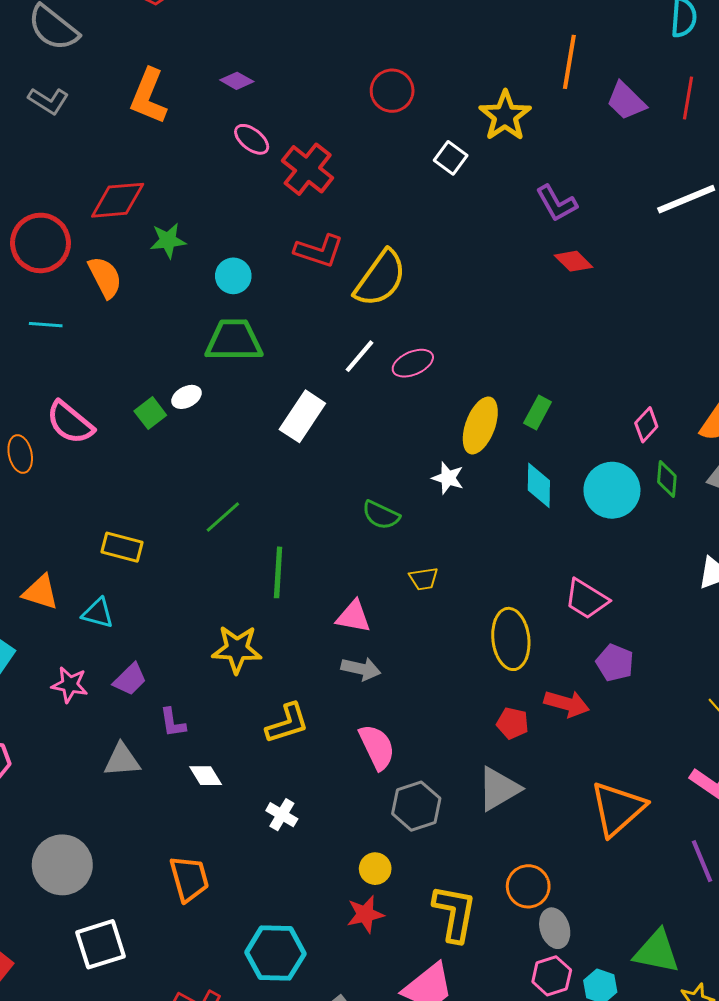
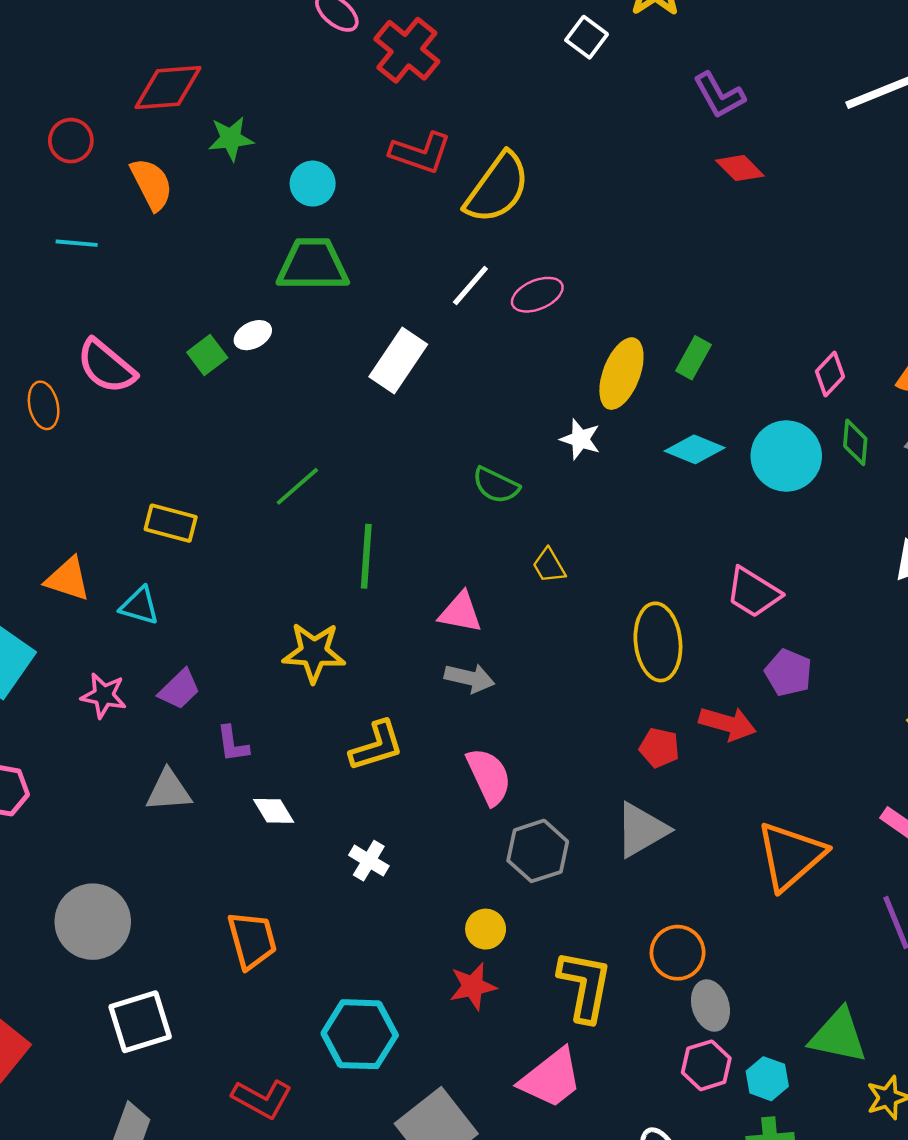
red circle: (41, 243) -> (71, 141), size x0.6
cyan diamond: (539, 485) -> (695, 449), turned -69
yellow trapezoid: (424, 579) -> (549, 566), turned 68

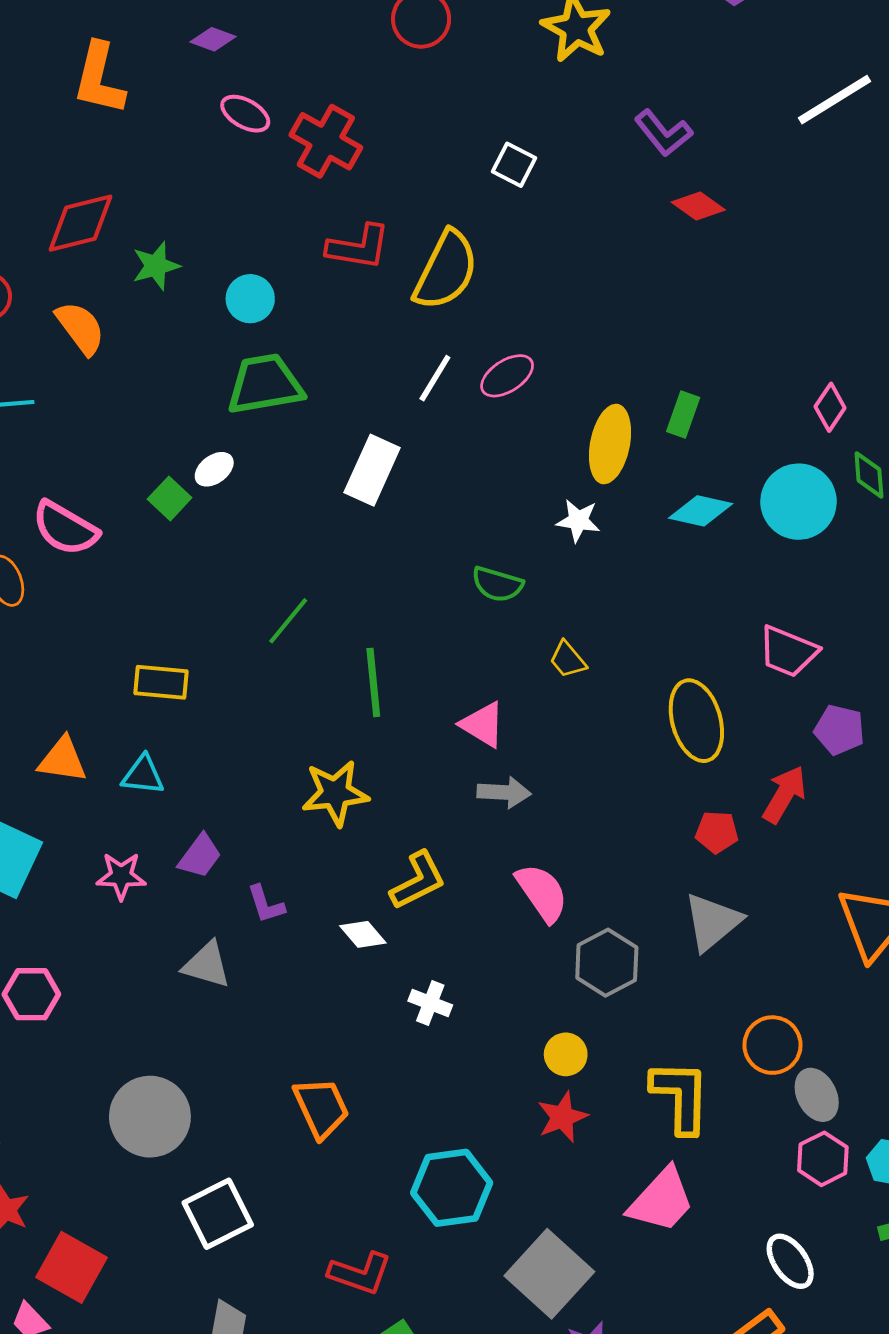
white square: (587, 37) -> (514, 165), moved
pink triangle: (460, 612) -> (483, 725), turned 30
red arrow: (728, 724) -> (784, 794), turned -66
gray triangle: (169, 791) -> (207, 965), turned 30
white diamond: (274, 811) -> (363, 934), moved

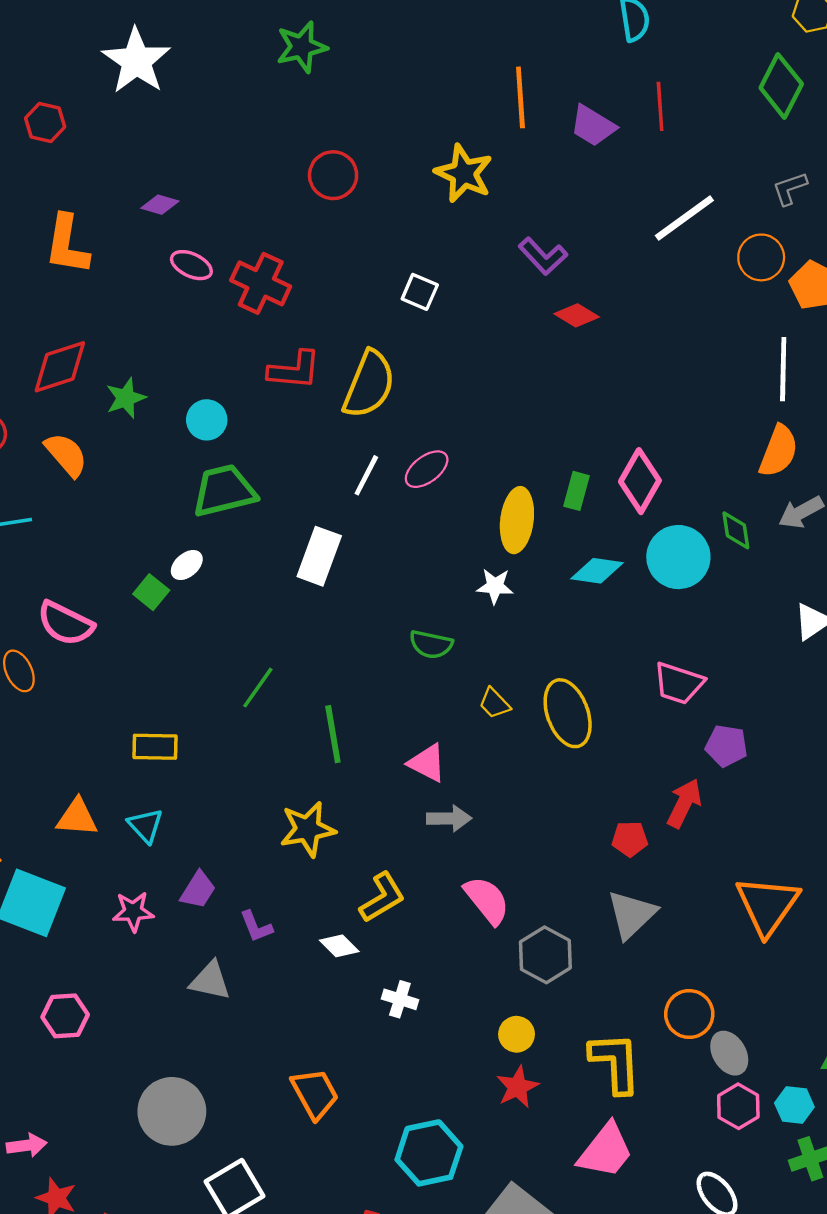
pink diamond: (830, 407) -> (640, 481), moved, size x1.6
yellow ellipse: (696, 721) -> (568, 713), moved
cyan triangle: (143, 775) -> (146, 826), turned 45

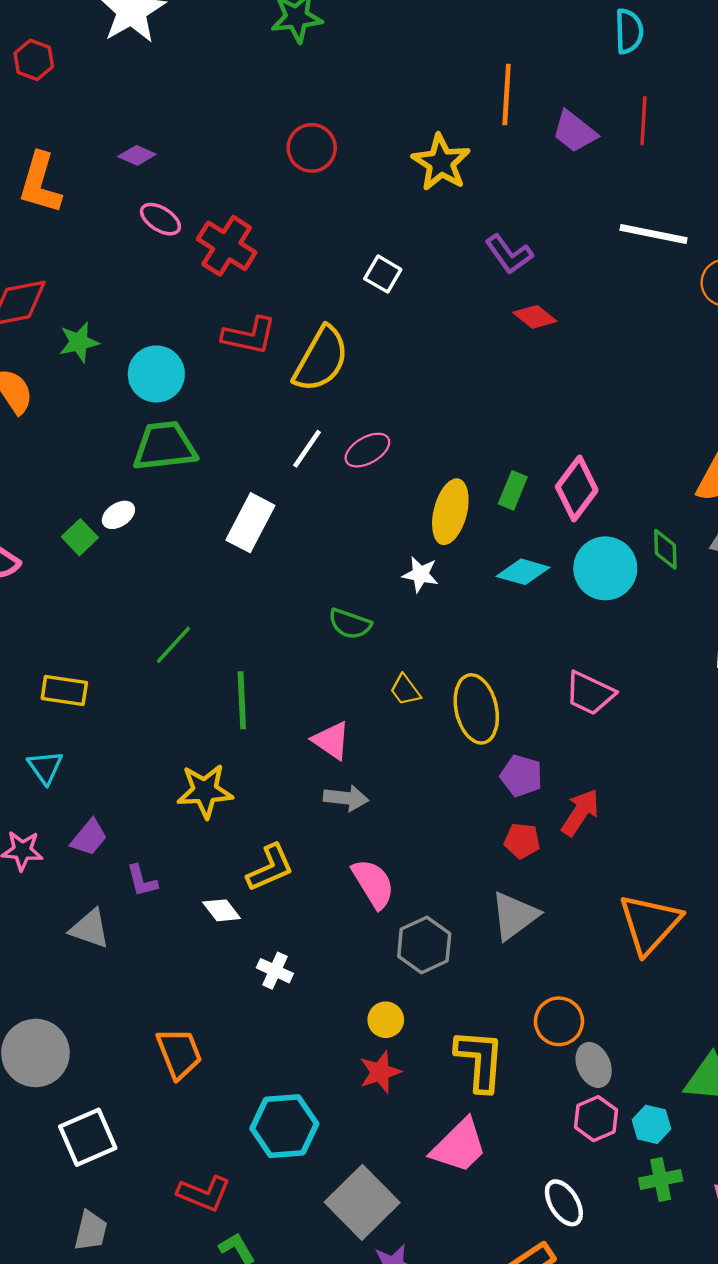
white line: (684, 218) -> (654, 234), turned 40
cyan circle: (207, 420) -> (156, 374), size x1.4
purple pentagon: (726, 746) -> (521, 776), moved

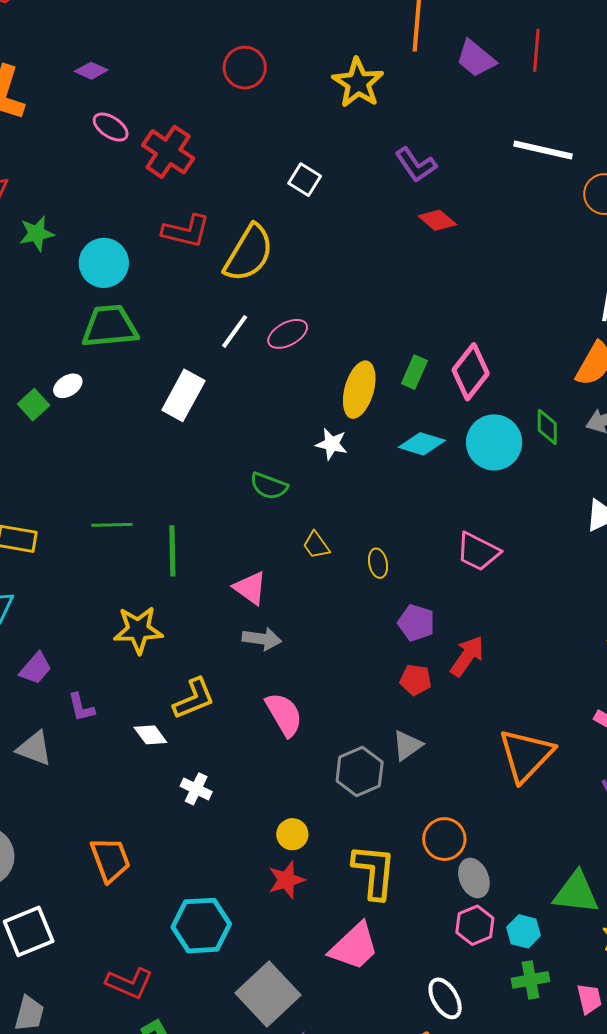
green line: (173, 645) -> (112, 525), moved, turned 45
yellow ellipse: (476, 709) -> (378, 563), size x0.5
gray triangle: (514, 916) -> (407, 745), size x0.7
gray hexagon: (424, 945) -> (360, 771), moved

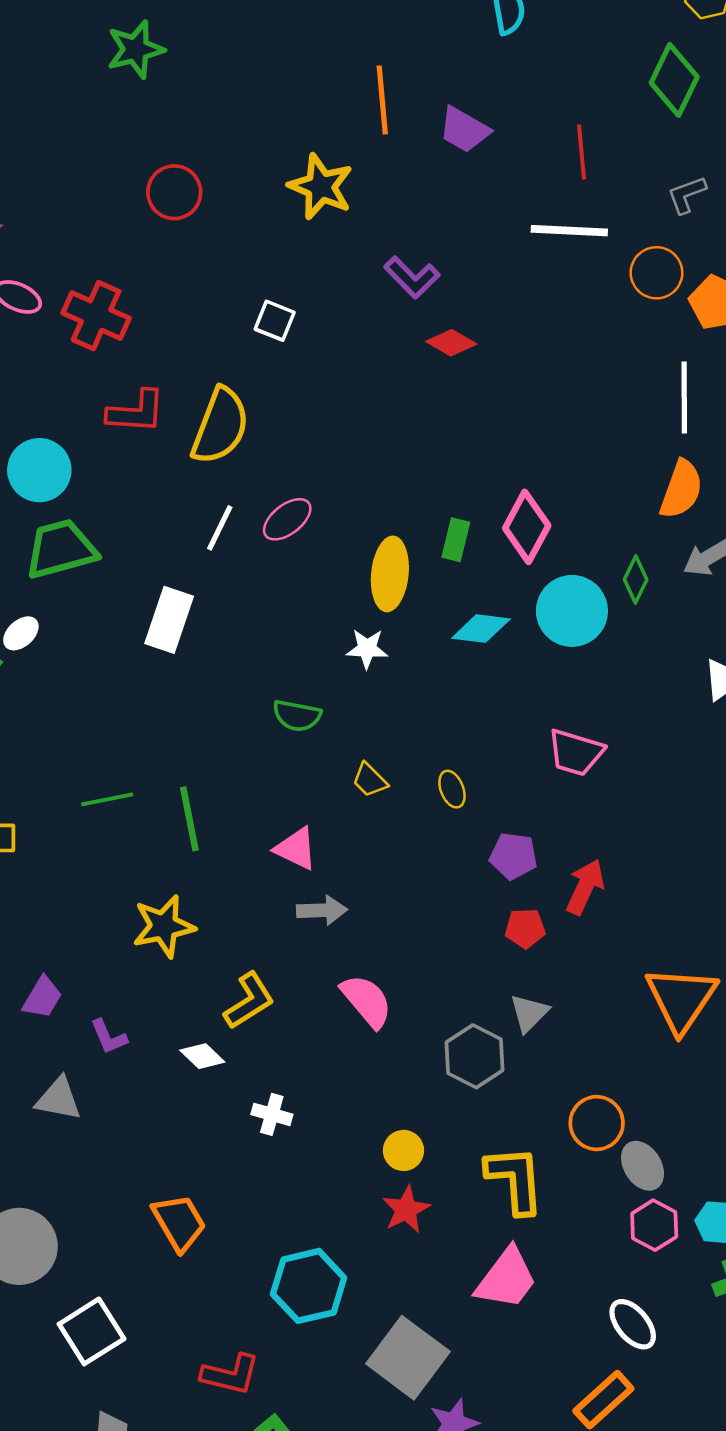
red line: (536, 50) -> (581, 152), moved
green diamond: (547, 427) -> (636, 579), turned 36

